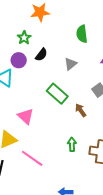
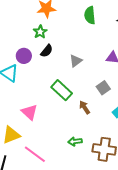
green semicircle: (82, 34) -> (90, 15), moved
green star: (24, 38) -> (40, 32), moved
green arrow: (72, 144) -> (75, 141), turned -96

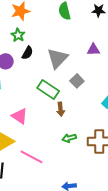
gray triangle: (76, 61) -> (57, 58), size x1.6
gray square: (103, 88) -> (77, 81), moved
brown arrow: (85, 107) -> (61, 109), moved, turned -144

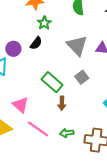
green star: (18, 35) -> (44, 23), moved
gray triangle: (57, 58) -> (77, 46), moved, turned -35
pink line: (32, 157) -> (38, 129), moved

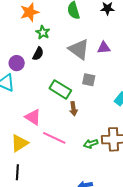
gray square: (82, 77) -> (89, 80), turned -32
green arrow: (67, 133) -> (91, 144), moved

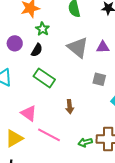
purple circle: (17, 63) -> (15, 43), moved
gray square: (89, 80) -> (99, 79), moved
green rectangle: (60, 89) -> (44, 78), moved

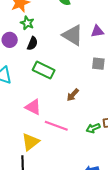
green star: (43, 29) -> (27, 23), moved
brown arrow: (70, 107) -> (73, 95), turned 56
yellow triangle: (14, 138) -> (30, 142), moved

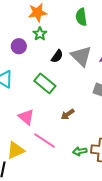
black semicircle: (32, 43) -> (57, 56), moved

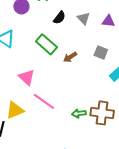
gray triangle: (81, 56) -> (84, 18), size x0.6
brown arrow: (68, 114) -> (70, 57), moved

